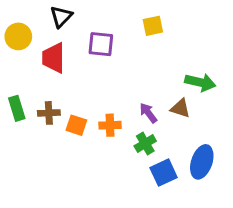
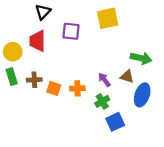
yellow square: (153, 26) -> (108, 18), size x1.5
yellow circle: (18, 36) -> (13, 52), moved
blue ellipse: (202, 162) -> (142, 95), moved

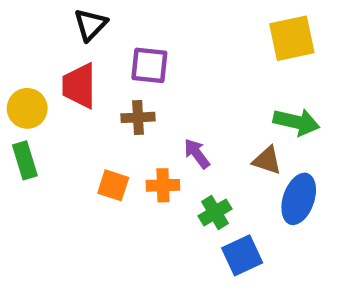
yellow square: (108, 18) -> (292, 38), moved
brown cross: (34, 80) -> (138, 117), moved
purple arrow: (104, 80) -> (197, 154), moved

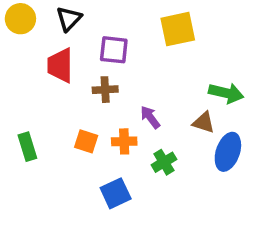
yellow square: (292, 38) -> (178, 29), moved
yellow circle: (27, 108) -> (20, 19), moved
green rectangle: (25, 160) -> (27, 147), moved
blue square: (242, 255) -> (116, 193), moved

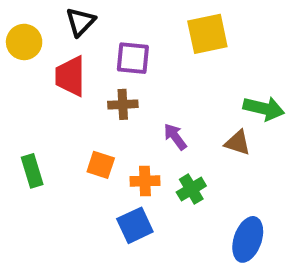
yellow circle: (20, 19) -> (24, 42), moved
orange cross: (124, 141) -> (145, 181), moved
blue ellipse: (228, 152) -> (248, 239), moved

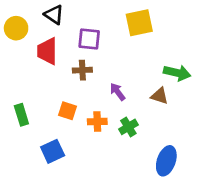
black triangle: (81, 22) -> (54, 15), turned -40
blue square: (135, 225) -> (53, 151), moved

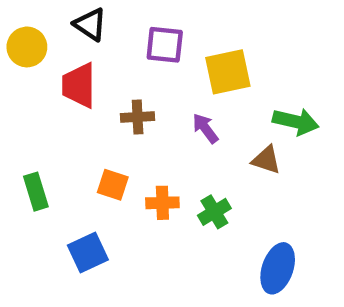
yellow square: (139, 23) -> (228, 72), moved
purple square: (89, 39) -> (165, 45), moved
purple arrow: (118, 92) -> (205, 128), moved

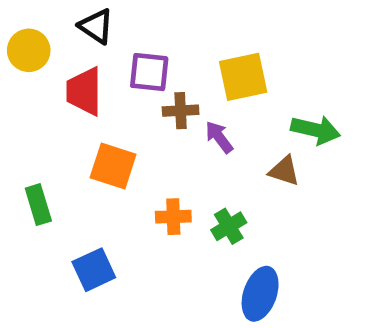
purple square: (165, 45) -> (149, 72), moved
brown cross: (138, 117) -> (181, 111), moved
orange square: (113, 185) -> (113, 166), moved, size x1.4
blue ellipse: (278, 268) -> (260, 294), moved

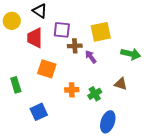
brown triangle: (284, 171) -> (121, 84), moved

